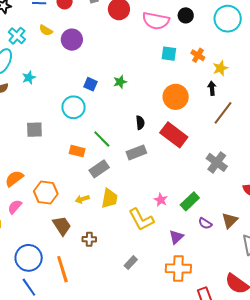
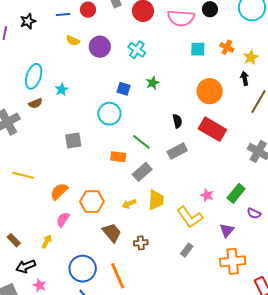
cyan cross: (17, 36) -> (137, 50), moved
gray rectangle: (131, 263) -> (187, 250), moved

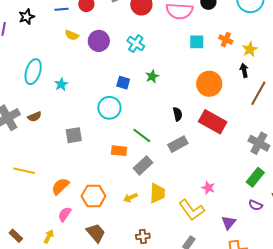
brown semicircle: (35, 103) -> (35, 117), moved
green rectangle: (236, 193) -> (255, 177), moved
brown trapezoid: (112, 233) -> (96, 233), moved

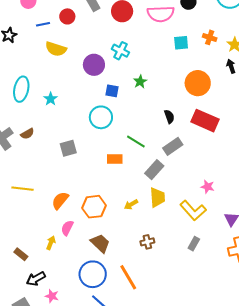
yellow semicircle: (72, 35) -> (56, 49), size x1.5
purple circle: (99, 41) -> (94, 65), moved
gray rectangle: (143, 165) -> (154, 170), moved
yellow arrow: (49, 236) -> (51, 243), moved

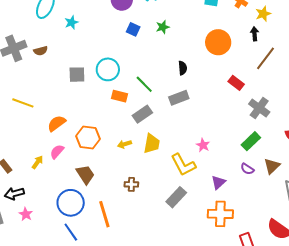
cyan circle: (101, 117) -> (108, 69), moved
red rectangle: (205, 121) -> (236, 83), moved, size x0.6
gray rectangle: (154, 170) -> (142, 114), moved
gray rectangle: (194, 244) -> (176, 197), size x1.5

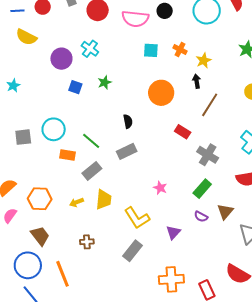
pink star: (203, 145) -> (160, 188), moved
orange cross: (220, 214) -> (171, 279), moved

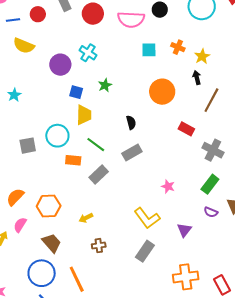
yellow trapezoid: (104, 199) -> (84, 115), moved
yellow arrow: (76, 202) -> (86, 218), moved

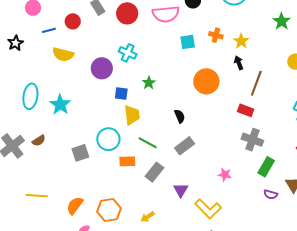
cyan star: (14, 95) -> (60, 105), size x1.5
red rectangle: (186, 129) -> (246, 110), moved
gray cross: (213, 150) -> (252, 140), moved
purple triangle: (184, 230) -> (181, 190), moved

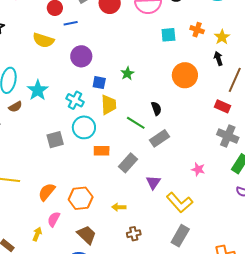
blue line: (49, 30) -> (71, 23), moved
cyan cross: (128, 53) -> (75, 100), moved
brown semicircle: (39, 141) -> (15, 107), moved
green line: (148, 143) -> (136, 123), moved
yellow arrow: (148, 217) -> (119, 207), turned 32

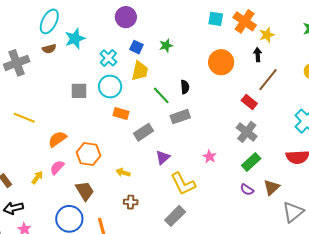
orange cross: (197, 30) -> (245, 21), size x1.6

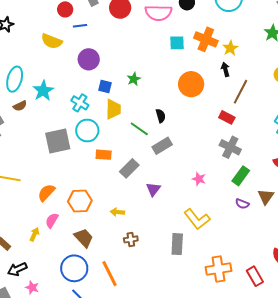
gray square: (79, 91) -> (58, 141), size x1.5
yellow L-shape: (183, 184) -> (197, 219), moved
gray rectangle: (175, 216) -> (177, 244), turned -30

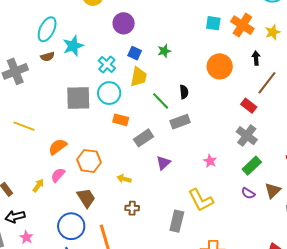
yellow star: (230, 48) -> (273, 32), moved

